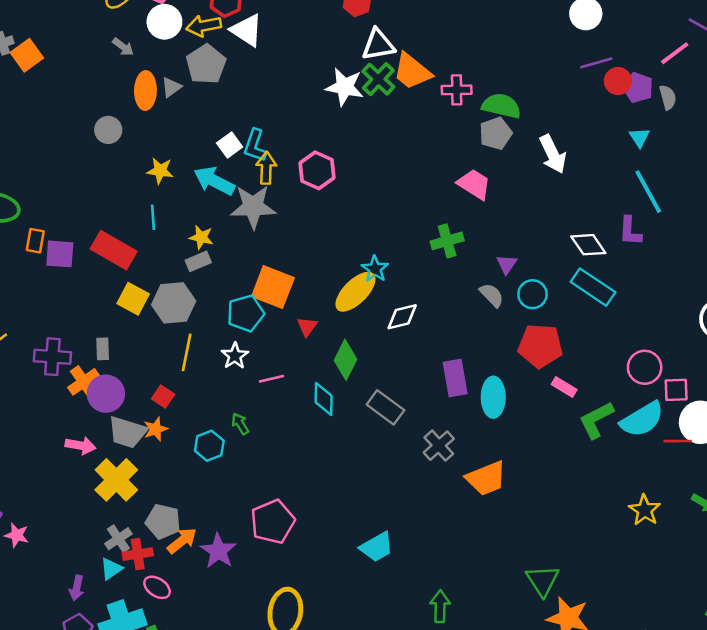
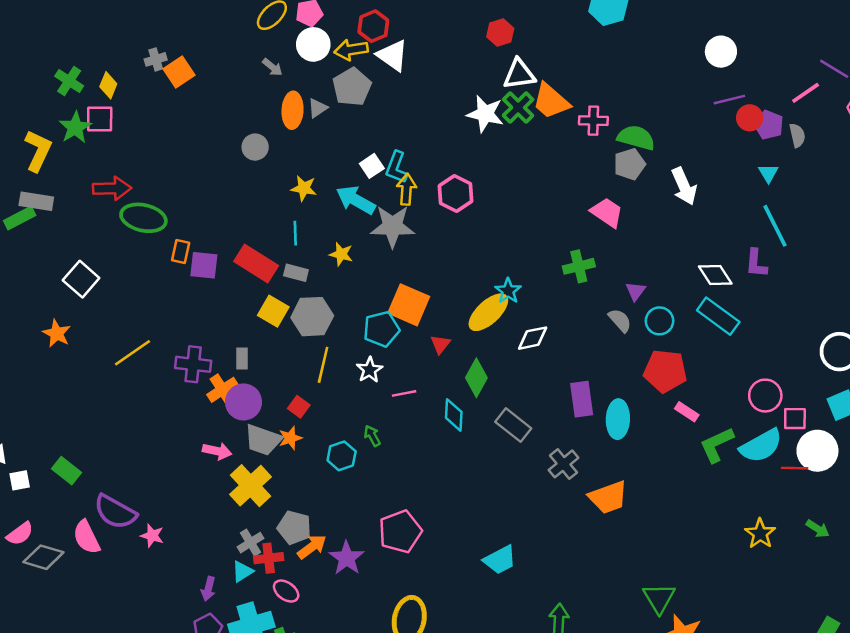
gray rectangle: (198, 261) -> (296, 273), moved, turned 35

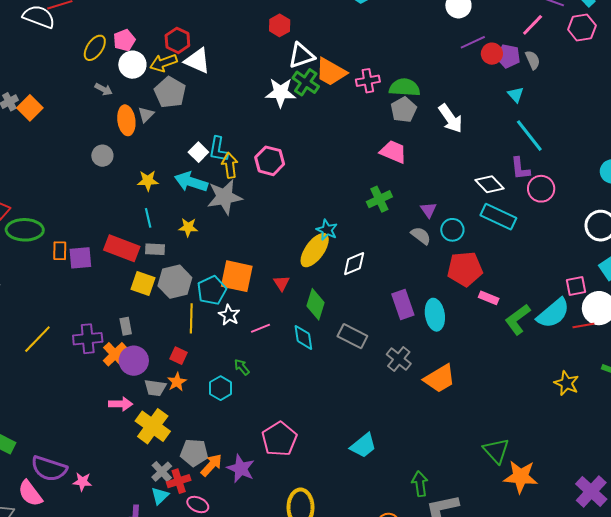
orange square: (409, 305) -> (237, 276), moved
cyan pentagon: (381, 329) -> (212, 290), moved
pink circle: (765, 396) -> (541, 189), moved
gray trapezoid: (263, 440) -> (155, 388), size x0.7

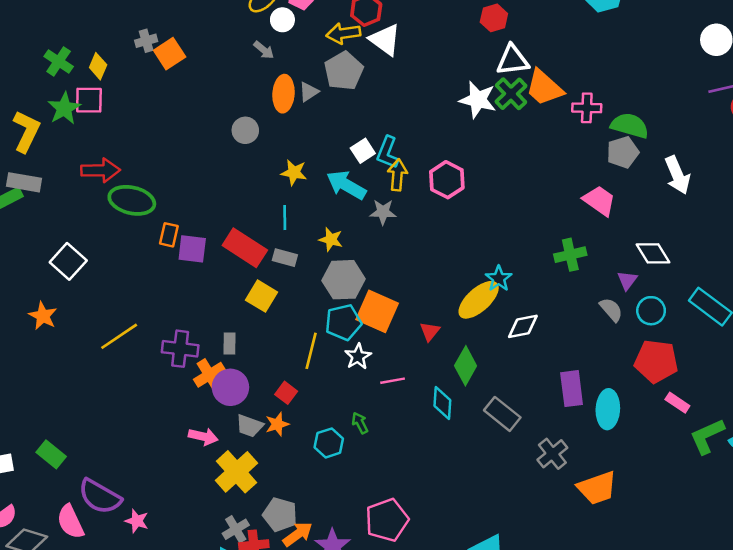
white circle: (132, 65) -> (282, 20), moved, size x0.7
white diamond: (490, 184) -> (653, 253), moved
gray star: (225, 197) -> (383, 212), size x0.6
gray hexagon: (175, 282) -> (343, 280), moved

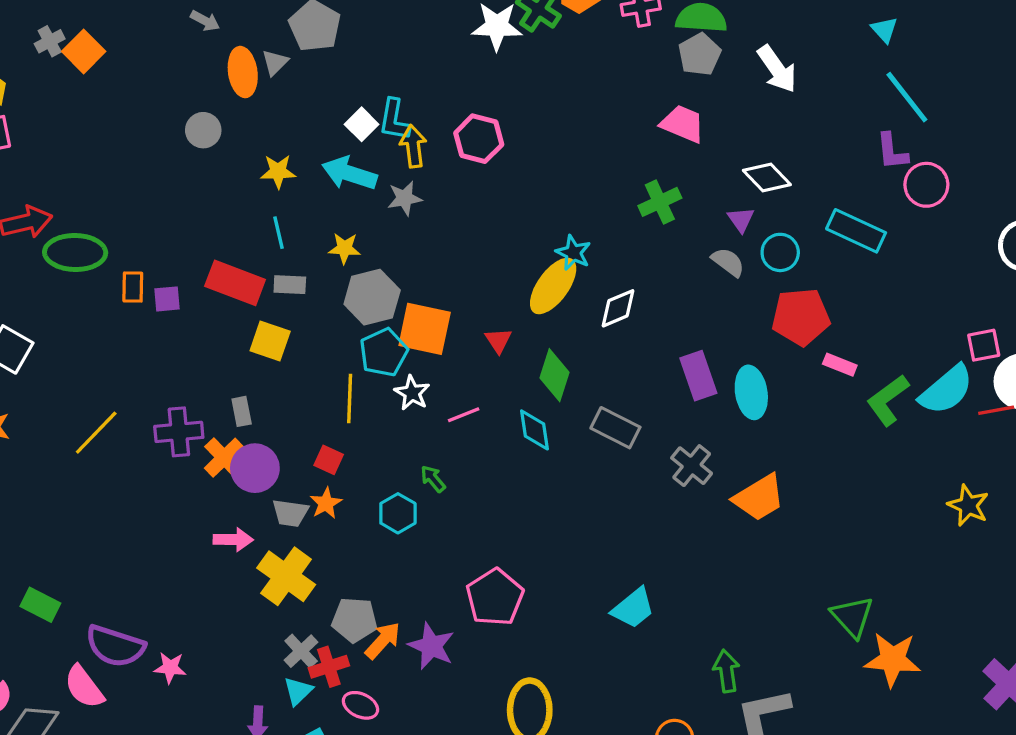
purple square: (192, 249) -> (167, 299), size x0.7

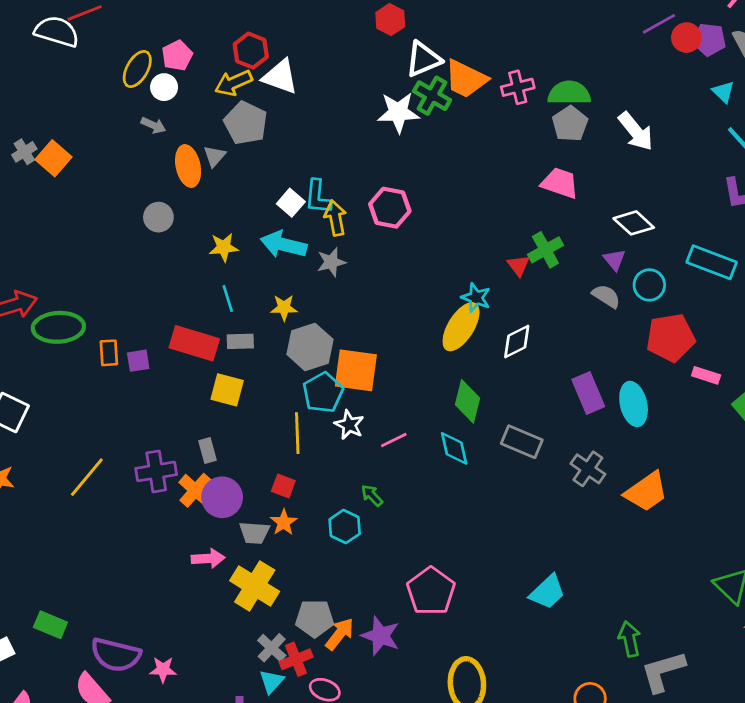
red triangle: (498, 340) -> (518, 265), moved

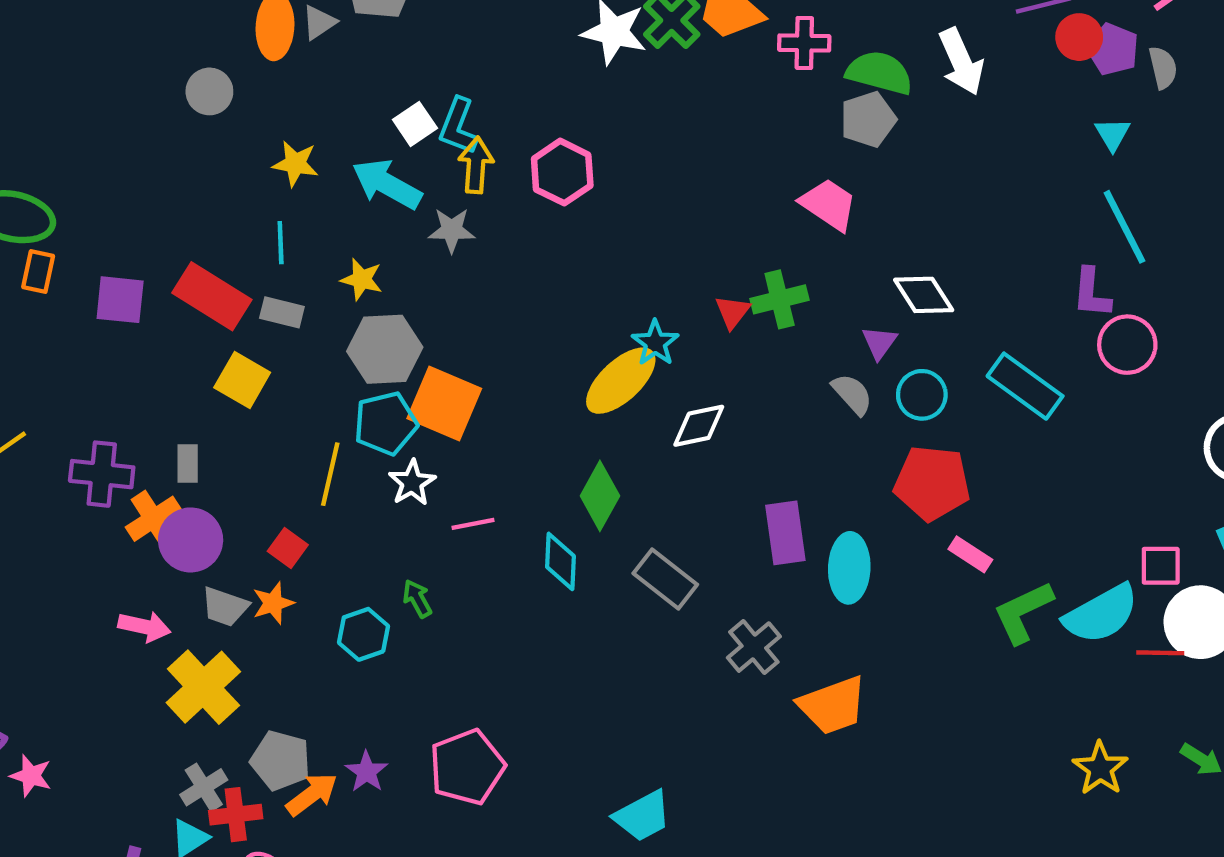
white arrow: (636, 131) -> (961, 62), moved
orange rectangle: (109, 353) -> (38, 271), moved
purple square: (138, 361) -> (120, 300), size x1.4
purple star: (381, 636) -> (366, 772), moved, size x0.7

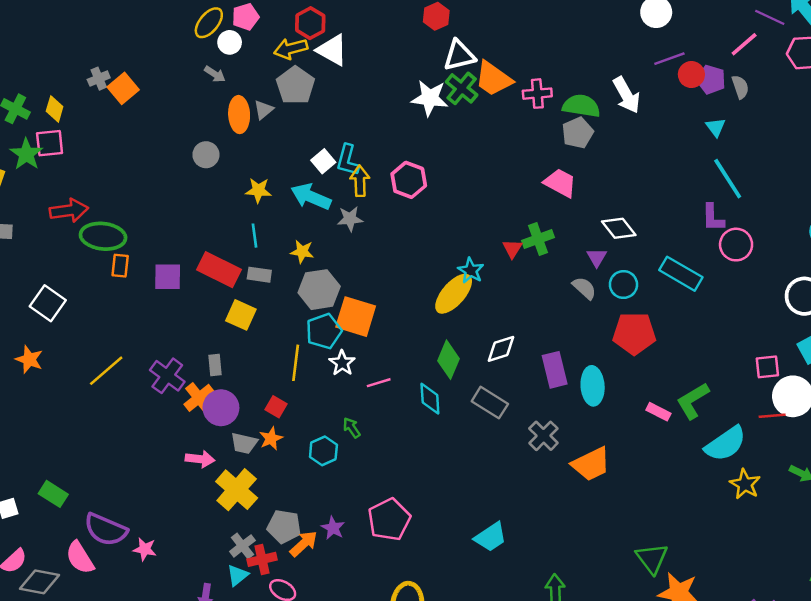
white diamond: (699, 426) -> (501, 349), moved
purple cross: (102, 474) -> (167, 376), turned 36
pink rectangle: (970, 554) -> (658, 412), moved
cyan semicircle: (1101, 614) -> (726, 444), moved

